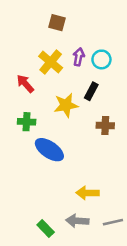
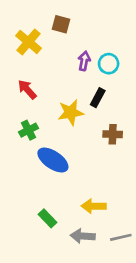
yellow cross: (51, 62) -> (28, 42), moved
green cross: (27, 122) -> (28, 130), turned -30
green rectangle: (46, 228) -> (47, 218), moved

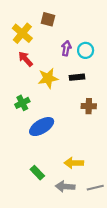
red arrow: (27, 89) -> (26, 59), moved
black rectangle: (98, 98) -> (77, 77), turned 56
yellow star: (71, 113) -> (48, 78), moved
blue ellipse: (53, 160) -> (42, 127), turned -65

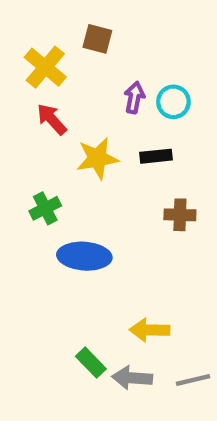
blue ellipse: (42, 127) -> (84, 256), turned 35
green rectangle: (37, 173) -> (91, 363), moved

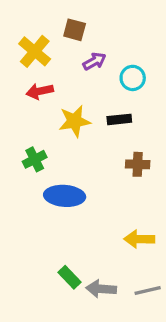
purple arrow: (134, 98) -> (94, 61), moved, turned 50
red arrow: (52, 119) -> (40, 91), turned -60
yellow arrow: (150, 330) -> (139, 239), moved

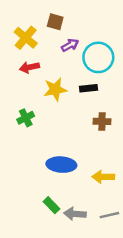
cyan circle: (133, 78) -> (98, 57), size x1.6
blue ellipse: (65, 196) -> (61, 165), moved

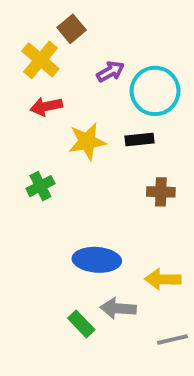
brown square: (55, 22) -> (72, 29), moved, turned 35
gray arrow: (75, 214) -> (118, 308), moved

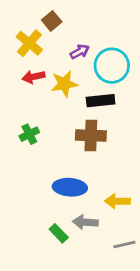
black rectangle: (140, 139) -> (101, 101), size x1.4
yellow star: (87, 141) -> (64, 84), moved
brown cross: (161, 192) -> (91, 136), moved, size x1.5

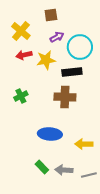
brown square: (52, 21) -> (51, 15), moved, turned 32
gray arrow: (85, 222) -> (64, 170), moved

